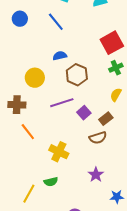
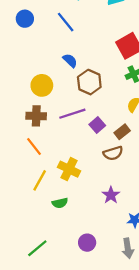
blue semicircle: (60, 56) -> (70, 61), turned 56
brown cross: (17, 105) -> (36, 116), moved
yellow line: (29, 194) -> (40, 180), moved

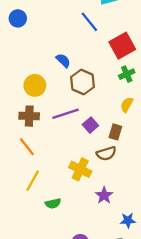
blue line: (66, 22) -> (89, 22), moved
brown rectangle: (122, 132) -> (115, 132), turned -35
yellow cross: (69, 169) -> (80, 169), moved

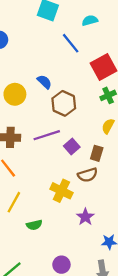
yellow circle: (35, 85) -> (15, 94), moved

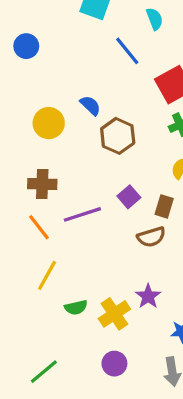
cyan semicircle: (90, 20) -> (155, 19), turned 84
purple line: (47, 135) -> (82, 214), moved
yellow cross: (61, 191) -> (114, 314), moved, turned 30

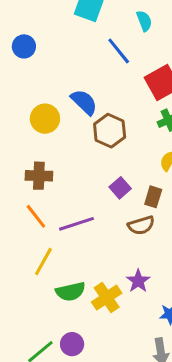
blue semicircle: (90, 105) -> (84, 102), size x1.4
purple line: (82, 214) -> (77, 224), moved
green semicircle: (76, 307) -> (71, 291), size x1.4
purple circle: (114, 364) -> (72, 344), moved

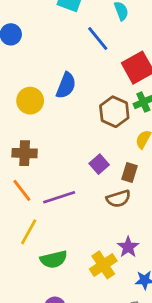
blue semicircle: (84, 102) -> (66, 85), turned 68
brown hexagon: (110, 131) -> (114, 112), moved
purple star: (138, 281) -> (128, 247), moved
yellow cross: (107, 298) -> (103, 265), moved

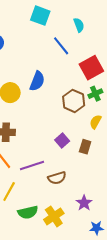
brown semicircle: (118, 199) -> (57, 178), moved
yellow cross: (103, 265) -> (54, 216), moved

